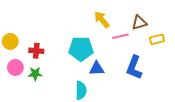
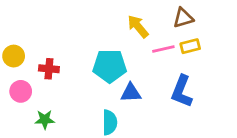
brown triangle: (139, 23) -> (183, 18), moved
yellow rectangle: (157, 39) -> (190, 46), moved
green star: (35, 74) -> (45, 120), moved

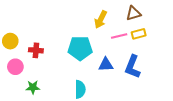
yellow arrow: (138, 26) -> (101, 20), turned -114
blue triangle: (131, 93) -> (106, 65), moved

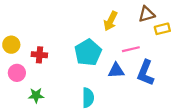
yellow rectangle: (139, 34) -> (162, 29), moved
pink line: (119, 36) -> (131, 49), moved
cyan pentagon: (80, 48) -> (88, 53), turned -30

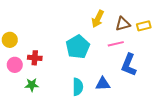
brown triangle: (147, 14) -> (123, 24), moved
red cross: (39, 55) -> (35, 58), moved
blue triangle: (116, 71) -> (103, 84), moved

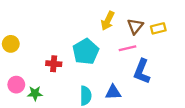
brown triangle: (123, 24) -> (135, 26), turned -35
red cross: (35, 58) -> (54, 64), moved
pink circle: (15, 65) -> (16, 85), moved

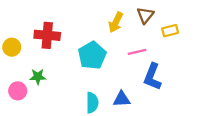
brown triangle: (135, 26) -> (145, 15), moved
red cross: (54, 64) -> (47, 35), moved, size x1.5
green star: (35, 93) -> (38, 77), moved

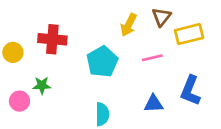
yellow rectangle: (170, 31) -> (189, 34), size x1.5
blue L-shape: (152, 77) -> (190, 91), moved
blue triangle: (122, 99) -> (154, 104), moved

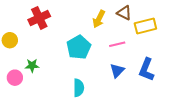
brown triangle: (161, 17) -> (124, 13), turned -42
red cross: (52, 39) -> (39, 18), moved, turned -30
blue triangle: (154, 104) -> (117, 71), moved, turned -42

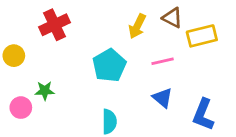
blue L-shape: (147, 70) -> (203, 115), moved
blue triangle: (117, 71) -> (163, 98), turned -35

